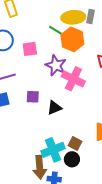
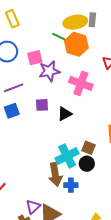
purple star: (56, 65) -> (49, 71), moved, turned -30

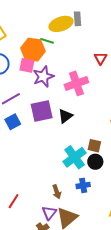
orange hexagon: (76, 44) -> (33, 50), moved
pink square: (35, 58) -> (27, 65), turned 35
pink cross: (81, 83) -> (76, 83), turned -30
purple square: (42, 105) -> (42, 111), size x1.6
brown arrow: (55, 174) -> (57, 192), moved, size x0.6

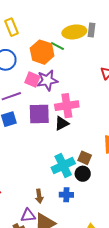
pink square: (27, 65) -> (32, 79), moved
pink cross: (76, 83) -> (67, 106), moved
purple triangle: (49, 213) -> (28, 215), turned 35

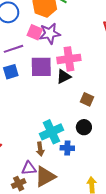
brown square: (85, 158) -> (87, 99), moved
cyan cross: (63, 166) -> (52, 132), moved

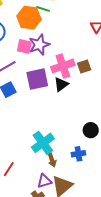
brown square: (87, 99) -> (84, 66), moved, turned -32
cyan cross: (52, 132) -> (43, 143), moved

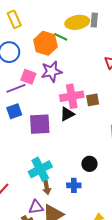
pink square: (24, 46) -> (28, 77), moved
purple square: (37, 79) -> (40, 124), moved

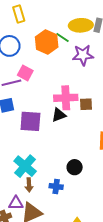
purple star: (52, 72) -> (83, 55), moved
cyan cross: (40, 169) -> (25, 166), turned -30

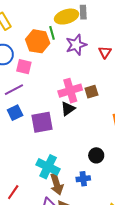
green line: (63, 37) -> (52, 33), turned 56
pink square: (25, 73) -> (24, 67), moved
brown arrow: (29, 185) -> (57, 184), size x1.5

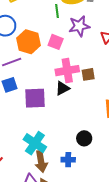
orange hexagon: (38, 41) -> (29, 42), moved
pink square: (24, 67) -> (56, 42), moved

